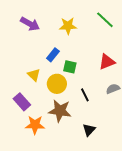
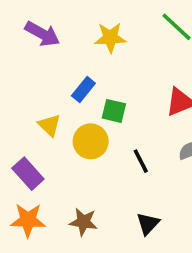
brown star: (60, 111) -> (83, 222), moved, size x0.7
orange star: (35, 125) -> (28, 220), moved

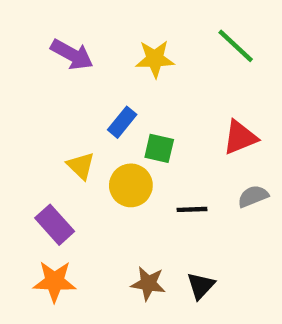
black line: (141, 161) -> (192, 209), turned -65
brown star: (83, 222) -> (148, 284), moved

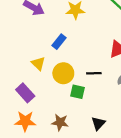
green square: (159, 148) -> (78, 92), moved
black line: (192, 209) -> (94, 73), moved
brown star: (148, 284) -> (60, 122), moved

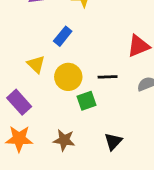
green square: (78, 92) -> (87, 101), turned -32

